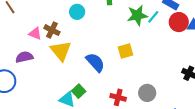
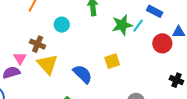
red circle: (179, 22) -> (162, 43), moved
pink triangle: (35, 33) -> (20, 58), moved, turned 40

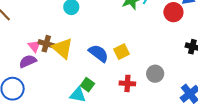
brown cross: (38, 44) -> (46, 44), moved
yellow square: (112, 61) -> (122, 52), moved

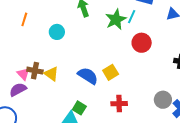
red circle: (173, 12) -> (142, 43), moved
yellow triangle: (62, 48) -> (51, 74), size x0.7
gray circle: (155, 74) -> (163, 100), moved

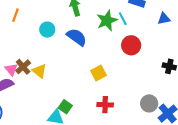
cyan line: (132, 17) -> (123, 19), turned -56
brown cross: (35, 71) -> (23, 67), turned 35
blue semicircle: (88, 76) -> (77, 37), moved

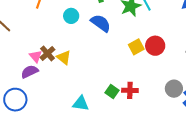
red circle: (131, 45) -> (155, 46), moved
yellow square: (99, 73) -> (136, 47), moved
green square: (65, 107) -> (112, 91), moved

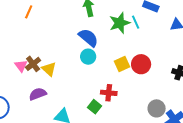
cyan circle: (71, 16) -> (88, 57), moved
purple semicircle: (30, 72) -> (38, 94), moved
red cross: (130, 90) -> (109, 93), moved

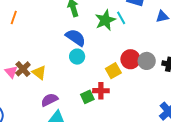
yellow square: (122, 64) -> (113, 71), moved
purple semicircle: (38, 94) -> (49, 100), moved
green square: (95, 107) -> (87, 97), moved, turned 32
gray circle: (157, 108) -> (147, 61), moved

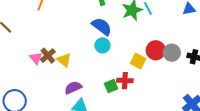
yellow square: (113, 71) -> (138, 61), turned -35

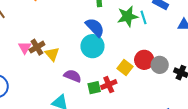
cyan circle: (102, 45) -> (92, 46), size x1.5
red cross: (125, 81) -> (109, 85), turned -35
purple semicircle: (73, 88) -> (73, 76), moved, turned 36

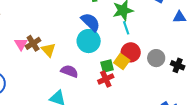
cyan line: (144, 17) -> (126, 28), moved
red circle: (144, 60) -> (131, 52), moved
green square: (94, 88) -> (107, 66), moved

